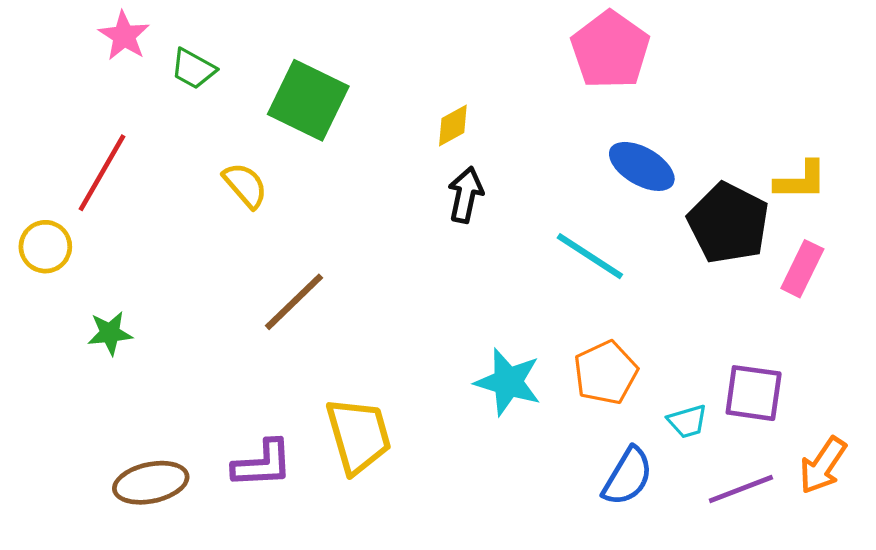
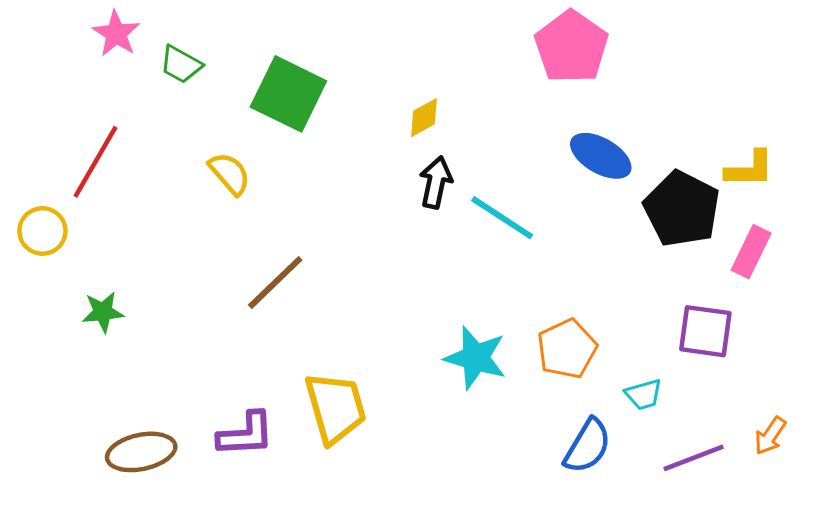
cyan line: (590, 256) -> (502, 218), moved
purple square: (754, 393) -> (705, 331), moved
orange arrow: (823, 465) -> (770, 436), size x0.7

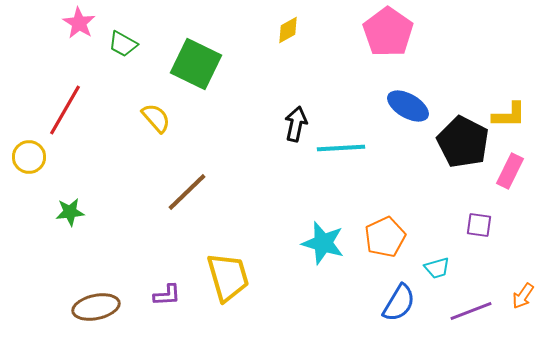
yellow diamond: (424, 118) -> (288, 30), moved
cyan line: (502, 218) -> (341, 148), turned -36
purple square: (705, 331) -> (479, 225), size x0.7
purple L-shape: (246, 434) -> (167, 295), size x0.7

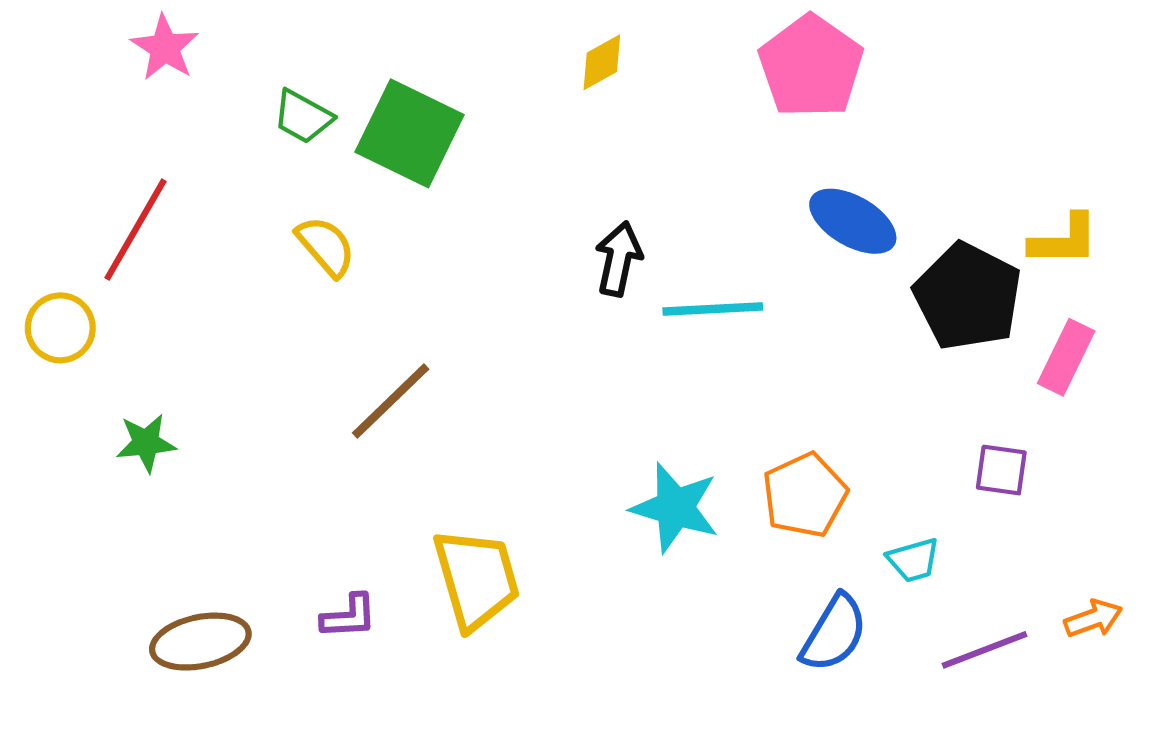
green trapezoid: (123, 44) -> (303, 117), moved
orange arrow: (523, 296) -> (1093, 619), turned -144

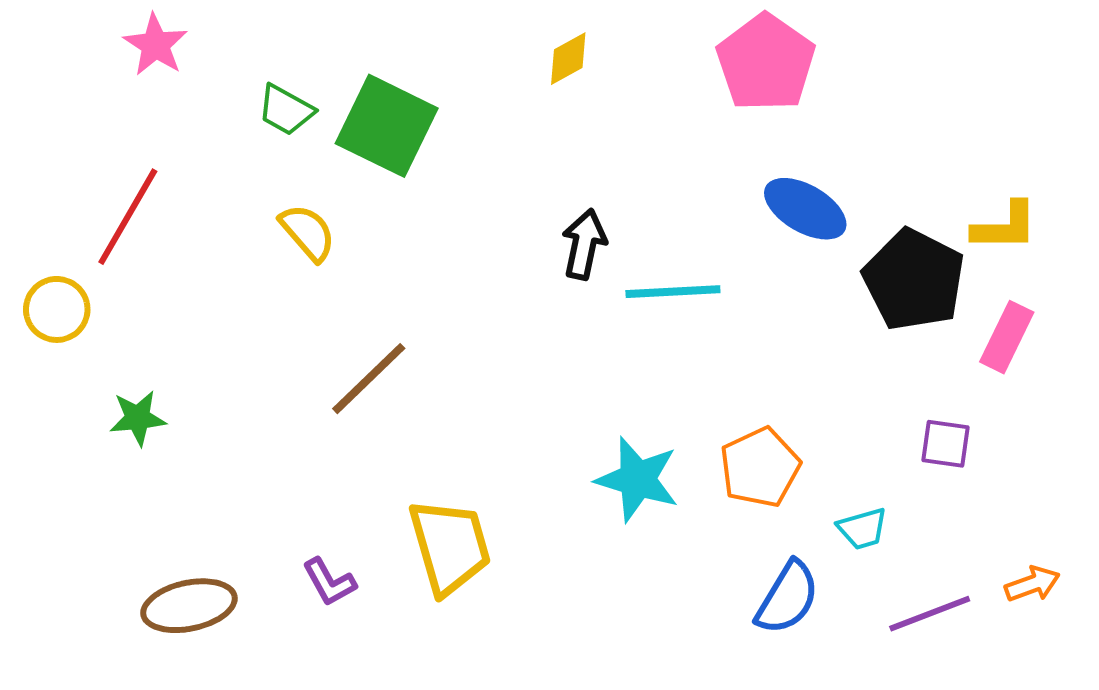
purple L-shape: (349, 616) -> (329, 582), turned 64

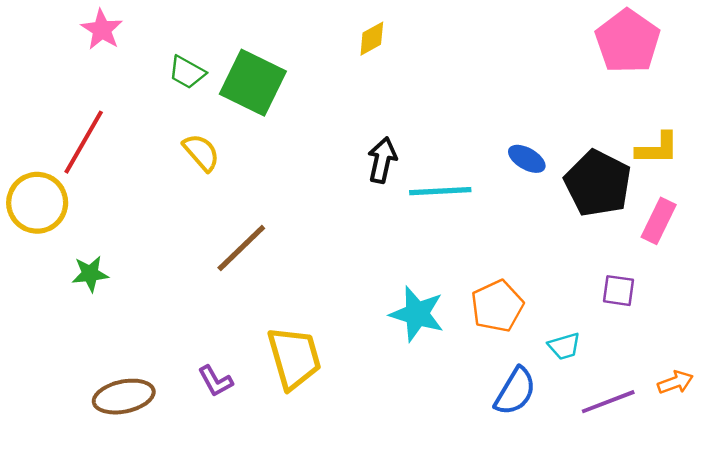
pink pentagon: (766, 63) -> (628, 41), moved
blue ellipse: (805, 209) -> (527, 159), moved, size x0.7
yellow circle: (57, 309) -> (37, 203), size x1.4

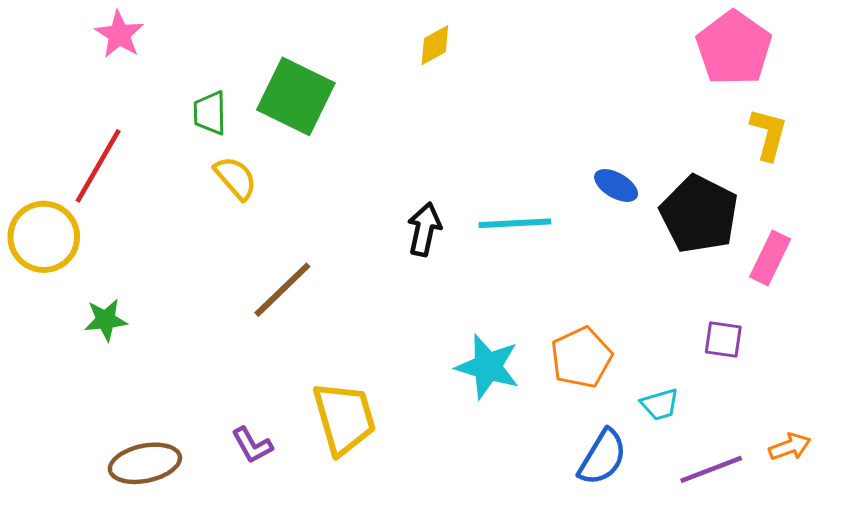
green trapezoid: (187, 72) -> (210, 113), moved, turned 60
yellow L-shape: (657, 148) -> (769, 134), moved, turned -75
black arrow: (382, 160) -> (424, 229), moved

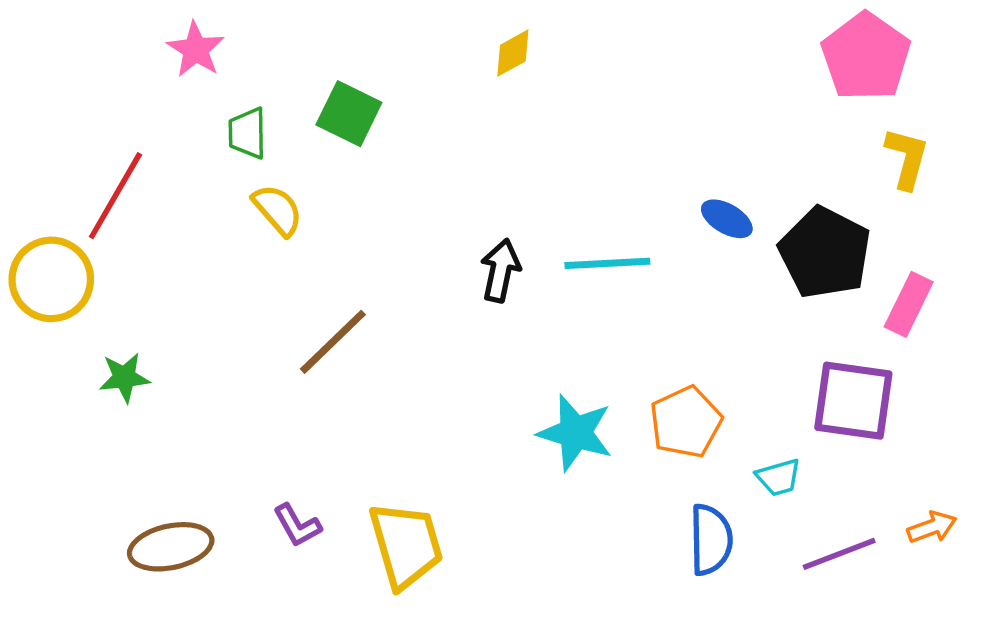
pink star: (119, 34) -> (196, 49), moved
green square: (296, 96) -> (349, 114), size x0.7
purple square: (723, 340) -> (853, 401), size x1.8
yellow trapezoid: (344, 418) -> (406, 545), moved
blue semicircle: (602, 457) -> (711, 540), turned -32

